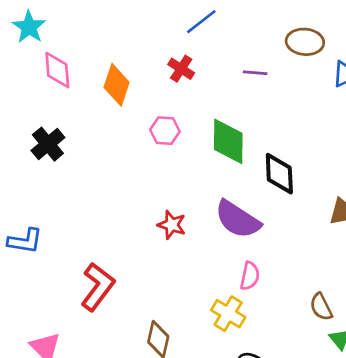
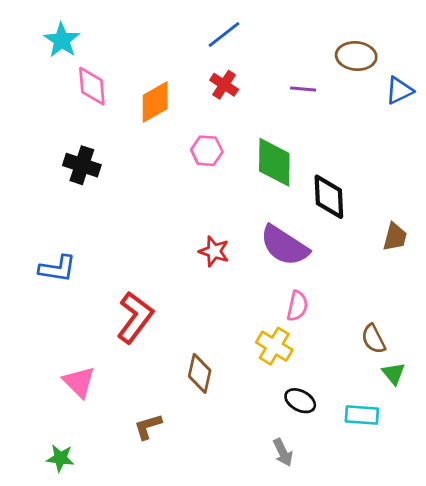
blue line: (201, 22) -> (224, 34), moved
orange diamond: (117, 85) -> (155, 102), turned 42
black cross: (48, 144) -> (82, 165), turned -32

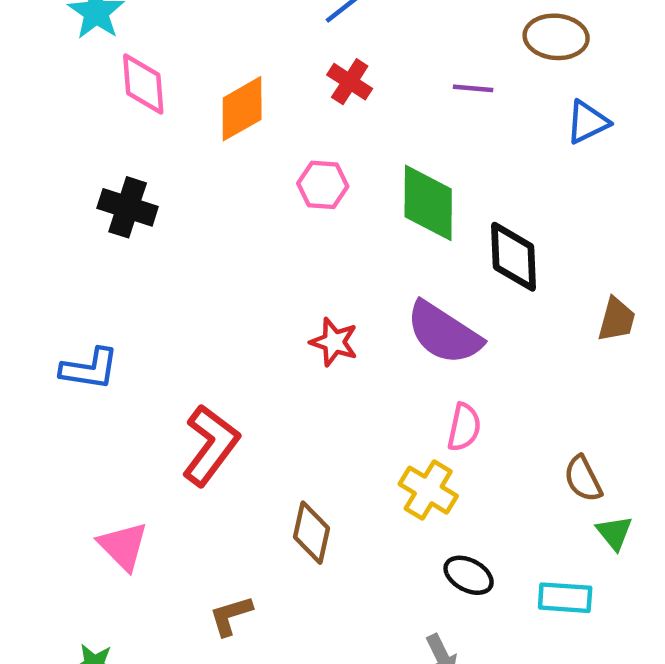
blue triangle: (399, 90) -> (587, 122), moved

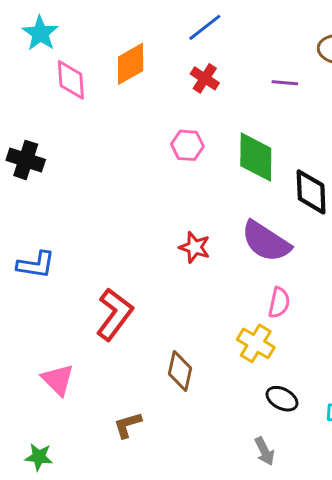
orange diamond: (242, 109) -> (131, 64), moved
black cross: (128, 207) -> (26, 160), moved

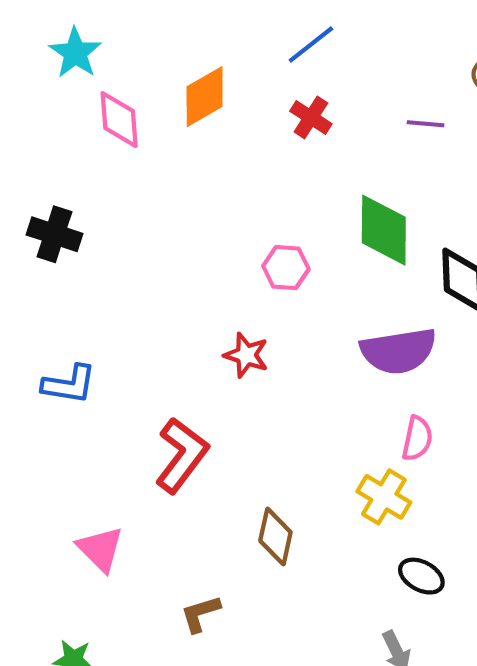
pink hexagon: (187, 145) -> (286, 268), moved
purple semicircle: (266, 241) -> (398, 351), turned -42
red star: (195, 247) -> (246, 355), moved

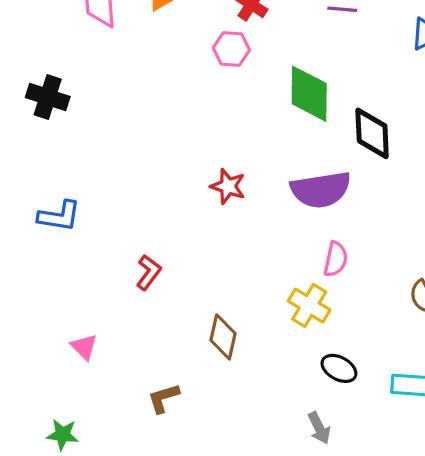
pink hexagon: (286, 268) -> (231, 49), moved
red star: (246, 355) -> (228, 186), moved
red L-shape: (182, 455) -> (149, 272), size x0.6
pink triangle: (100, 549) -> (84, 347), size x0.7

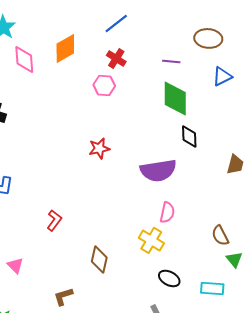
green diamond: (309, 94) -> (175, 98), moved
black diamond: (372, 133) -> (189, 136), size x0.7
red star: (228, 186) -> (99, 148), moved, turned -30

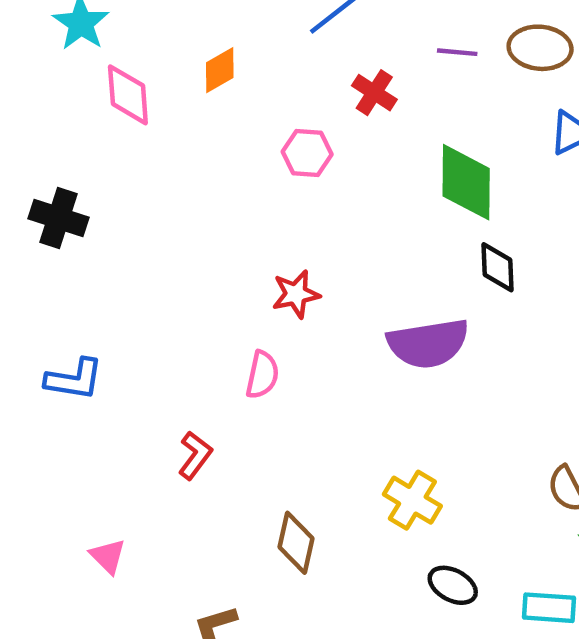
orange diamond: (65, 48) -> (220, 70), size x0.7
red cross: (116, 58) -> (374, 93), moved
purple line: (171, 61) -> (457, 52), moved
pink semicircle: (167, 212) -> (262, 375), moved

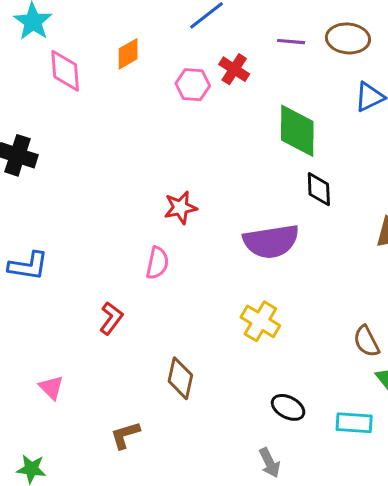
pink hexagon: (307, 153) -> (193, 85), moved
yellow cross: (412, 500) -> (260, 321), moved

